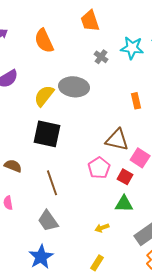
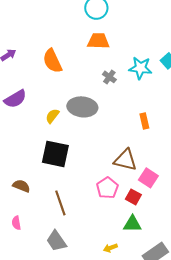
orange trapezoid: (90, 21) -> (98, 41), turned 110
yellow semicircle: (44, 96) -> (52, 116), size x0.7

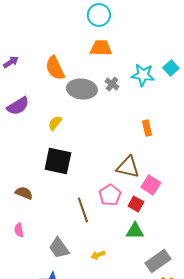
gray ellipse: (82, 107) -> (82, 89), moved
brown line: (60, 203) -> (83, 210), moved
yellow arrow: (110, 248) -> (98, 255), moved

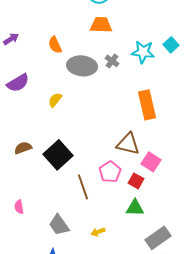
orange semicircle: (55, 68) -> (55, 45), size x0.7
orange rectangle: (147, 128) -> (147, 105), size x1.8
black square: (58, 161) -> (58, 155), moved, turned 36
brown semicircle: (24, 193) -> (23, 148), moved, turned -42

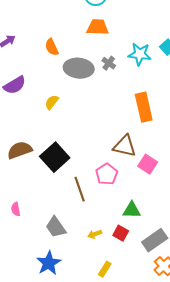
brown semicircle: (23, 148) -> (20, 150), size x1.4
red square: (136, 181) -> (121, 233), moved

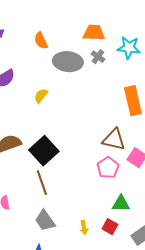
orange trapezoid: (98, 27) -> (94, 33), moved
pink pentagon: (107, 174) -> (108, 168), moved
brown line: (80, 189) -> (42, 183), moved
yellow arrow: (95, 234) -> (84, 228), turned -80

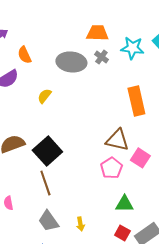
orange semicircle: (41, 41) -> (24, 55), moved
red square: (110, 227) -> (122, 233), moved
yellow arrow: (84, 228) -> (80, 224), moved

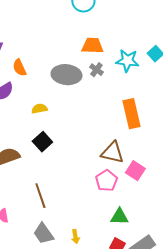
yellow semicircle: (44, 96) -> (39, 109), turned 42
black square: (47, 151) -> (42, 142), moved, size x0.7

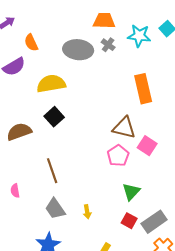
yellow semicircle: (39, 109) -> (51, 84), size x1.8
green triangle: (119, 217) -> (131, 192), turned -48

